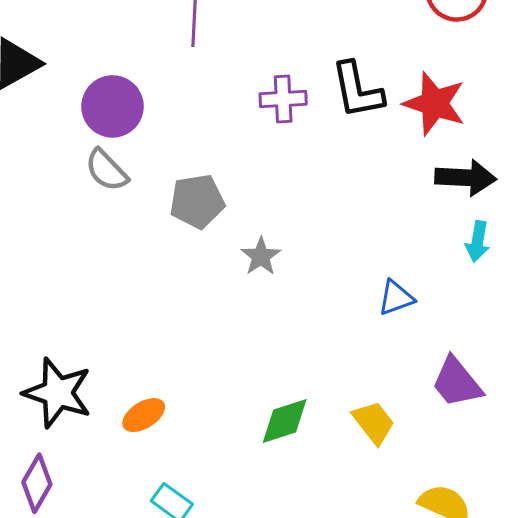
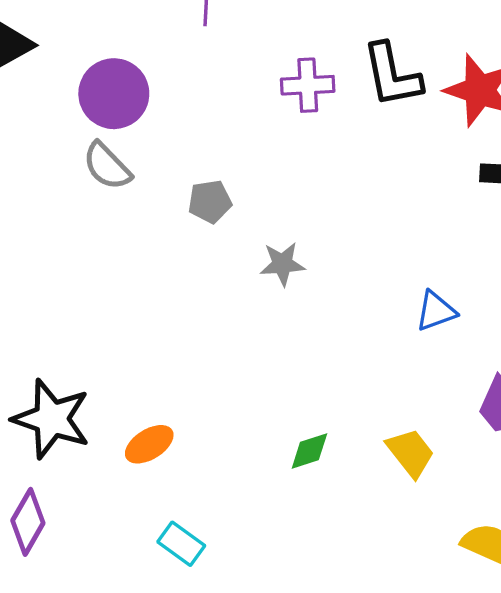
gray pentagon: (197, 201) -> (210, 202), size x0.7
gray star: (261, 256) -> (282, 264), turned 30
green diamond: (285, 421) -> (309, 451), size x0.7

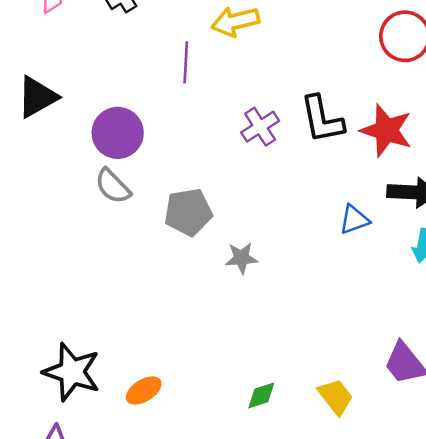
purple cross: (308, 85) -> (260, 127), turned -30
gray pentagon: (210, 202) -> (188, 212), size x1.5
blue triangle: (436, 311) -> (354, 220), moved

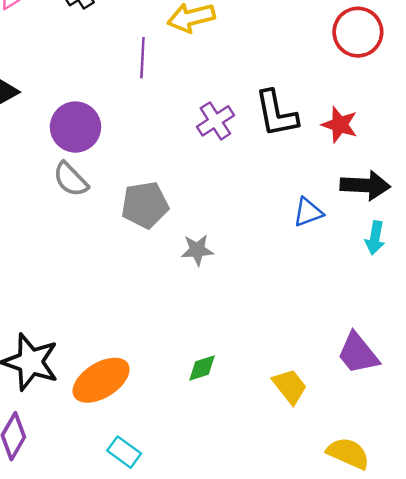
red star: (386, 130) -> (340, 125), size x0.7
orange ellipse: (144, 390) -> (101, 380), size x1.6
green diamond: (261, 395) -> (202, 368), moved

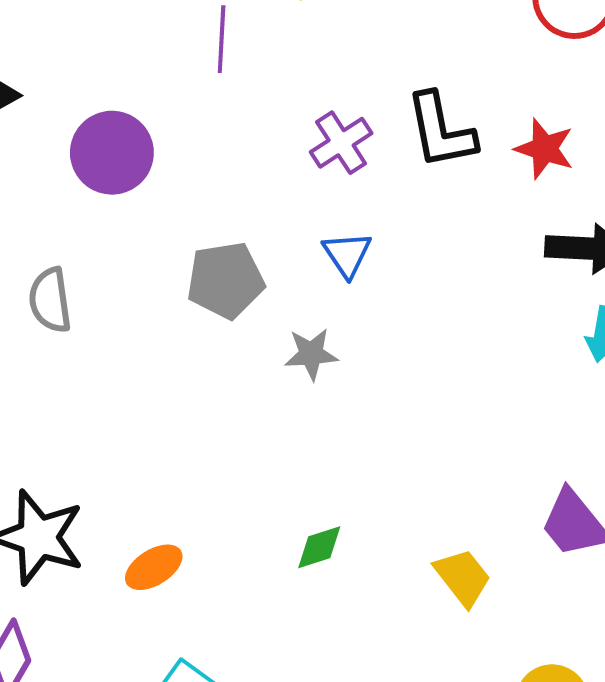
gray semicircle: (71, 179) -> (50, 300), moved, turned 36
blue triangle: (308, 212) -> (347, 254), moved, turned -44
orange ellipse: (101, 380) -> (154, 567), size x0.6

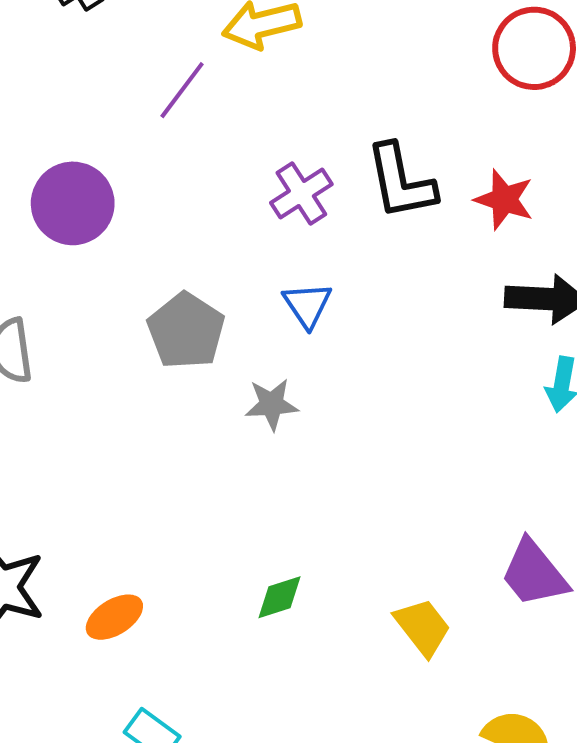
purple line: (222, 39) -> (182, 90), turned 34
gray pentagon: (226, 280) -> (186, 331), turned -30

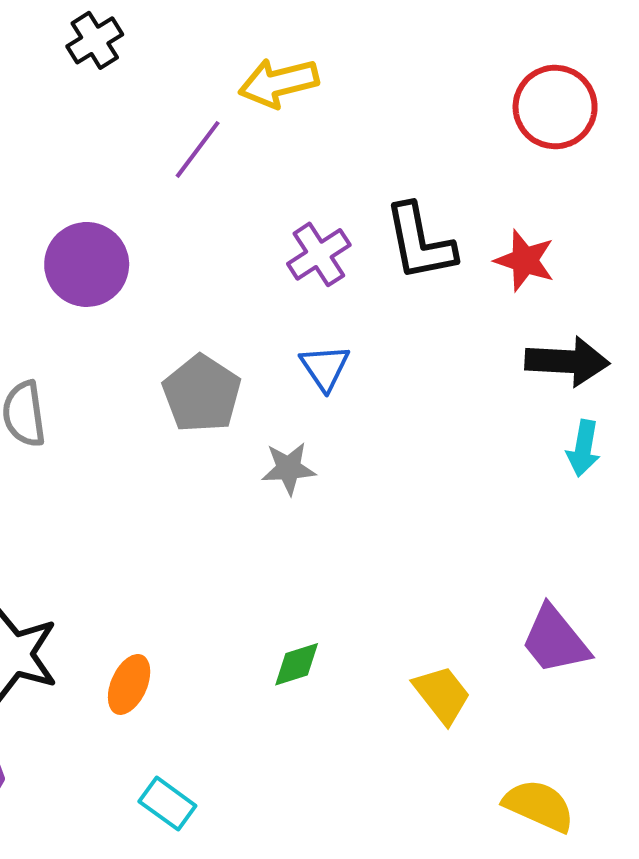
orange ellipse: (114, 617) -> (129, 684), turned -34

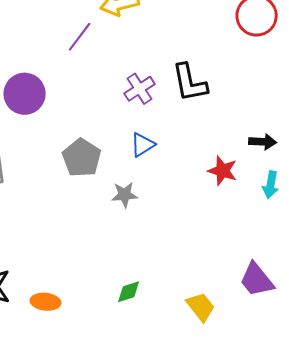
red star: (525, 260) -> (223, 171), moved
black arrow: (567, 361) -> (263, 142), size x0.7
blue triangle: (325, 367) -> (143, 145), turned 32
orange ellipse: (129, 684) -> (46, 302), turned 72

